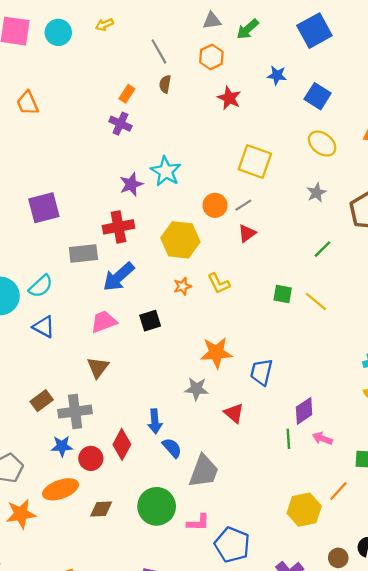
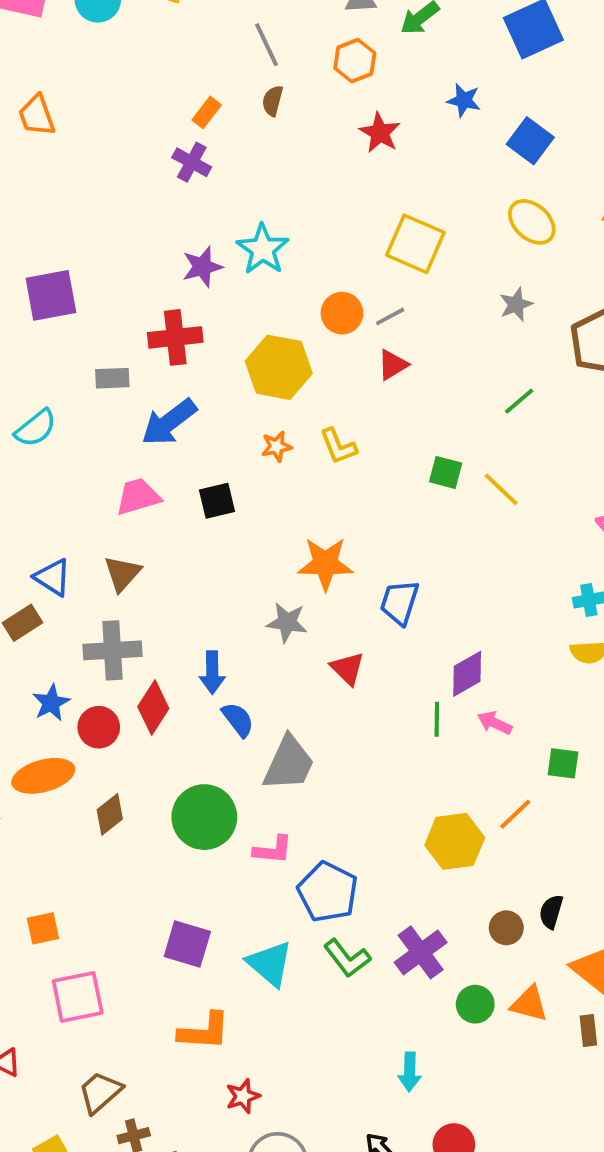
gray rectangle: (83, 253) -> (112, 378), size x0.7
blue triangle: (44, 327) -> (53, 577), moved
gray cross: (75, 412) -> (112, 650), moved
blue star: (62, 446) -> (51, 703), turned -30
brown diamond: (101, 509) -> (110, 814), turned -40

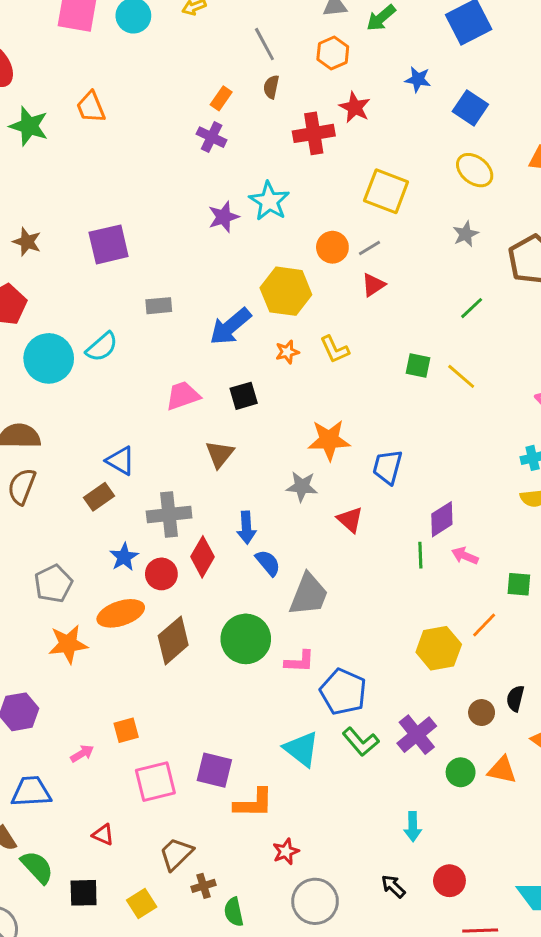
red cross: (175, 337) -> (314, 133), moved
blue arrow: (169, 422) -> (230, 326), moved
brown triangle: (122, 573) -> (220, 454), moved
brown diamond: (110, 814) -> (173, 640), size x1.5
purple square: (187, 944) -> (214, 770), moved

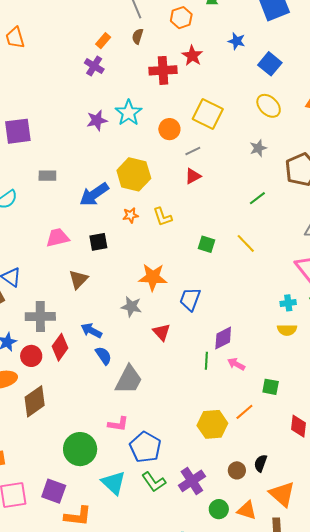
orange circle: (332, 247) -> (169, 129), moved
green square: (418, 365) -> (207, 244), moved
blue arrow: (246, 528) -> (91, 331), turned 115
green circle: (246, 639) -> (80, 449), moved

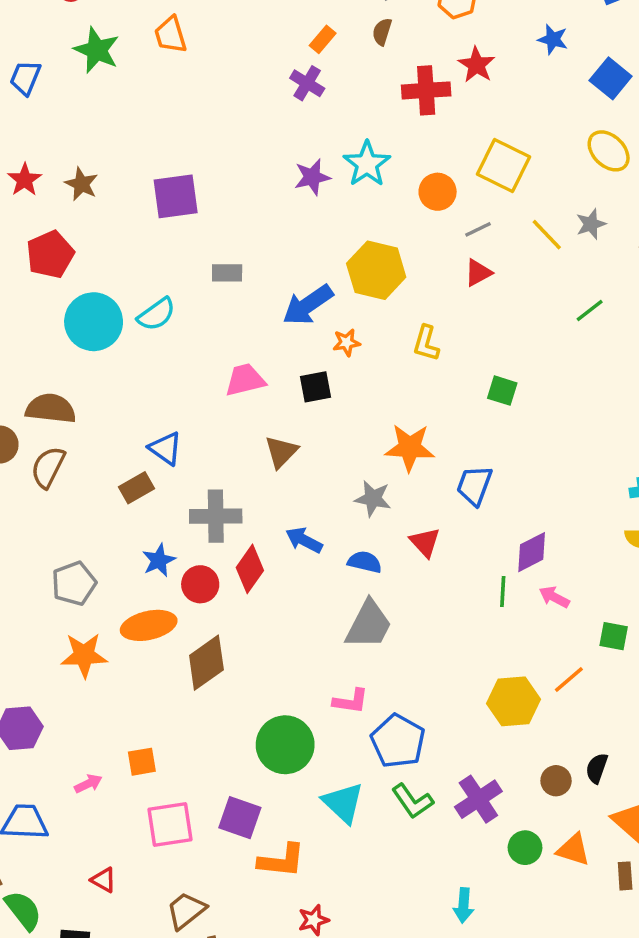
orange star: (131, 215) -> (347, 342), moved
yellow L-shape: (163, 217) -> (426, 343), turned 35
yellow line: (246, 243) -> (547, 235), moved
blue semicircle: (103, 356) -> (365, 562), moved, turned -42

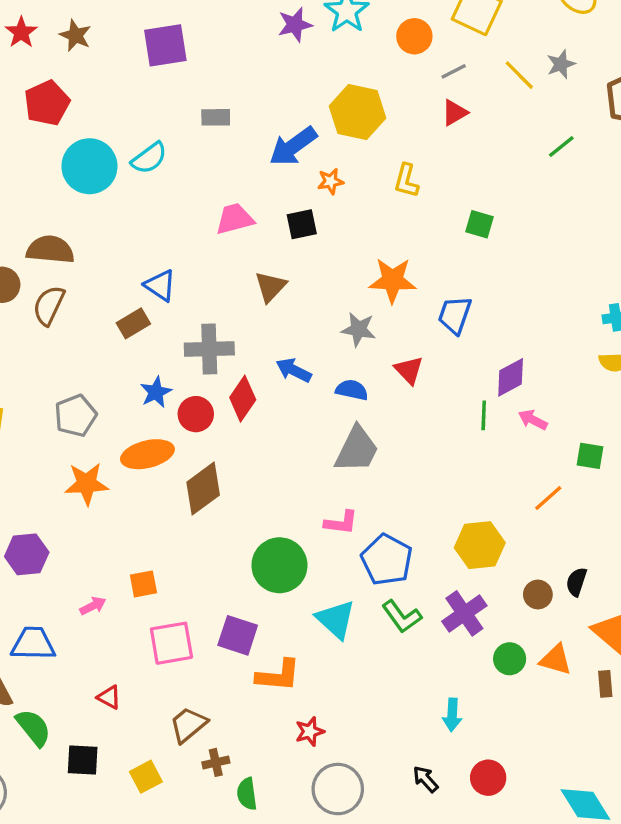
yellow hexagon: (513, 701) -> (480, 545), moved

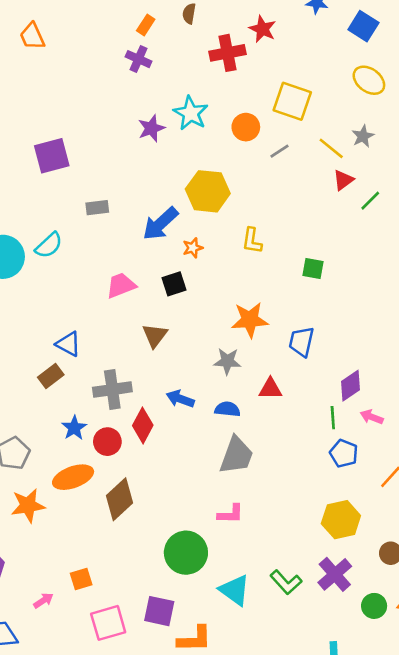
red triangle: (455, 113) -> (343, 180), moved
red triangle: (409, 370) -> (270, 389), turned -40
blue pentagon: (387, 560) -> (344, 453), moved, size x0.7

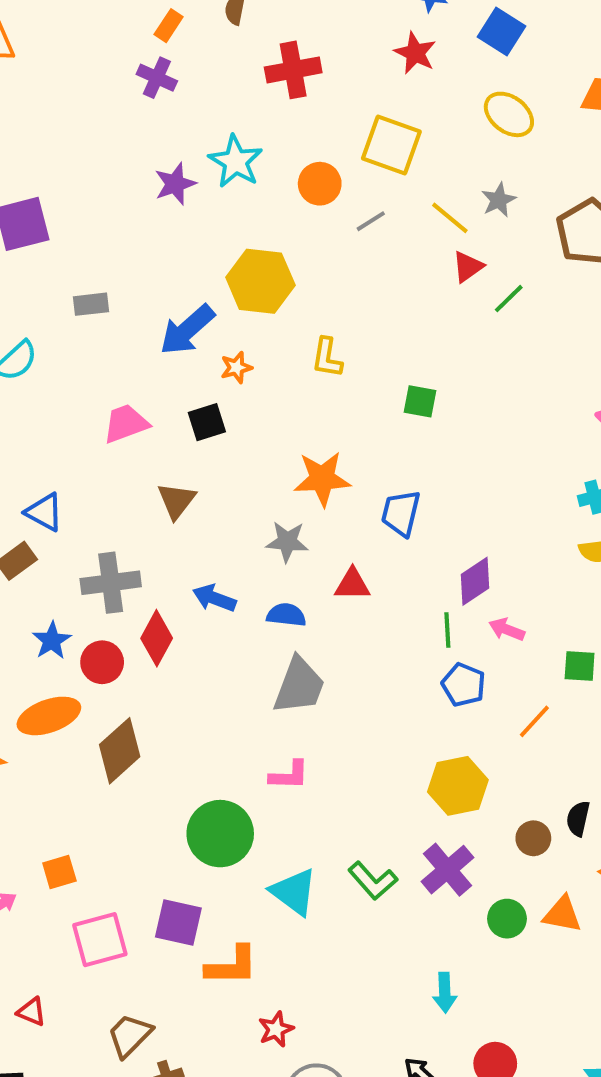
red star: (263, 29) -> (415, 53), moved

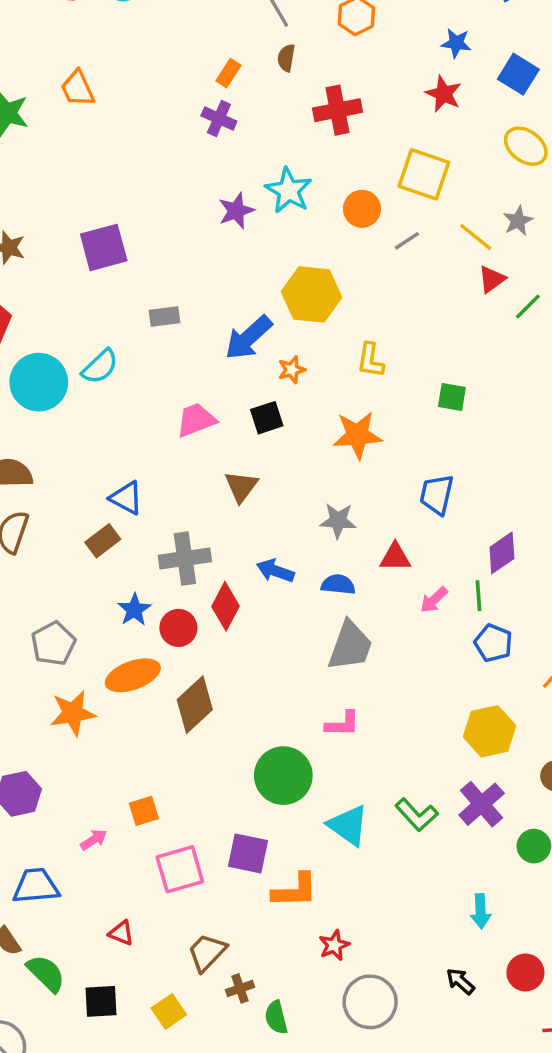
orange star: (322, 479) -> (357, 435), moved
pink arrow: (507, 629) -> (434, 600), moved, turned -64

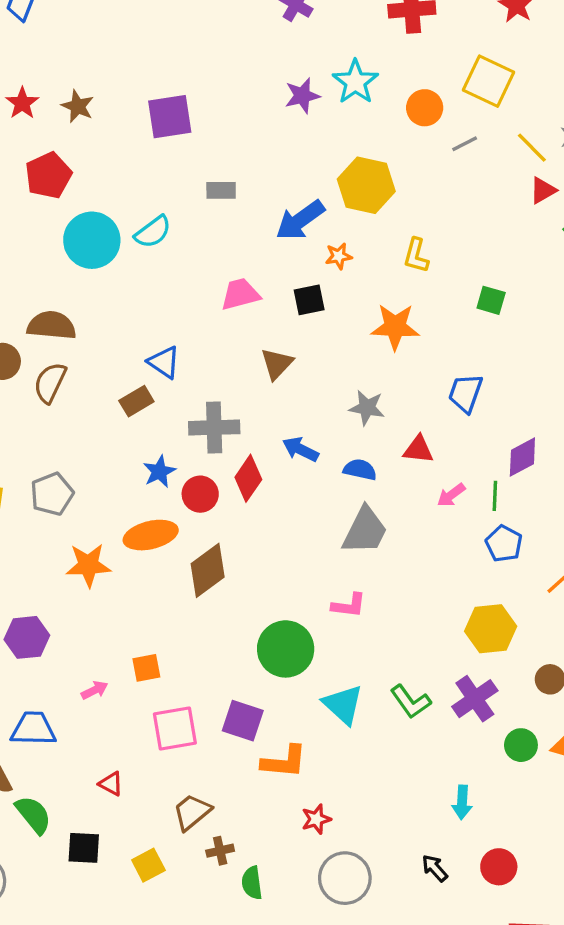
gray pentagon: (53, 644) -> (52, 494), moved

